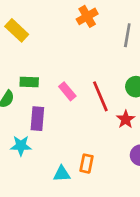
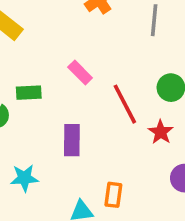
pink rectangle: (67, 91) -> (80, 73), moved
purple rectangle: (37, 119) -> (72, 140), moved

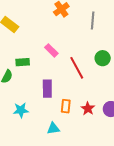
red star: (161, 132) -> (88, 109), moved
orange rectangle: (113, 195) -> (66, 106), moved

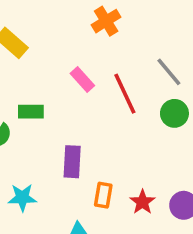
gray line: (93, 20) -> (169, 72), moved, turned -48
pink rectangle: (51, 50) -> (82, 79), moved
red line: (77, 68) -> (125, 94), moved

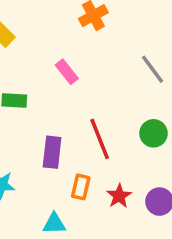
red line: (125, 94) -> (100, 139), moved
green circle: (174, 113) -> (153, 133), moved

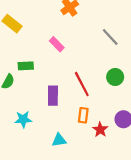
orange rectangle: (81, 187) -> (83, 115), moved
red star: (119, 196) -> (100, 130), moved

